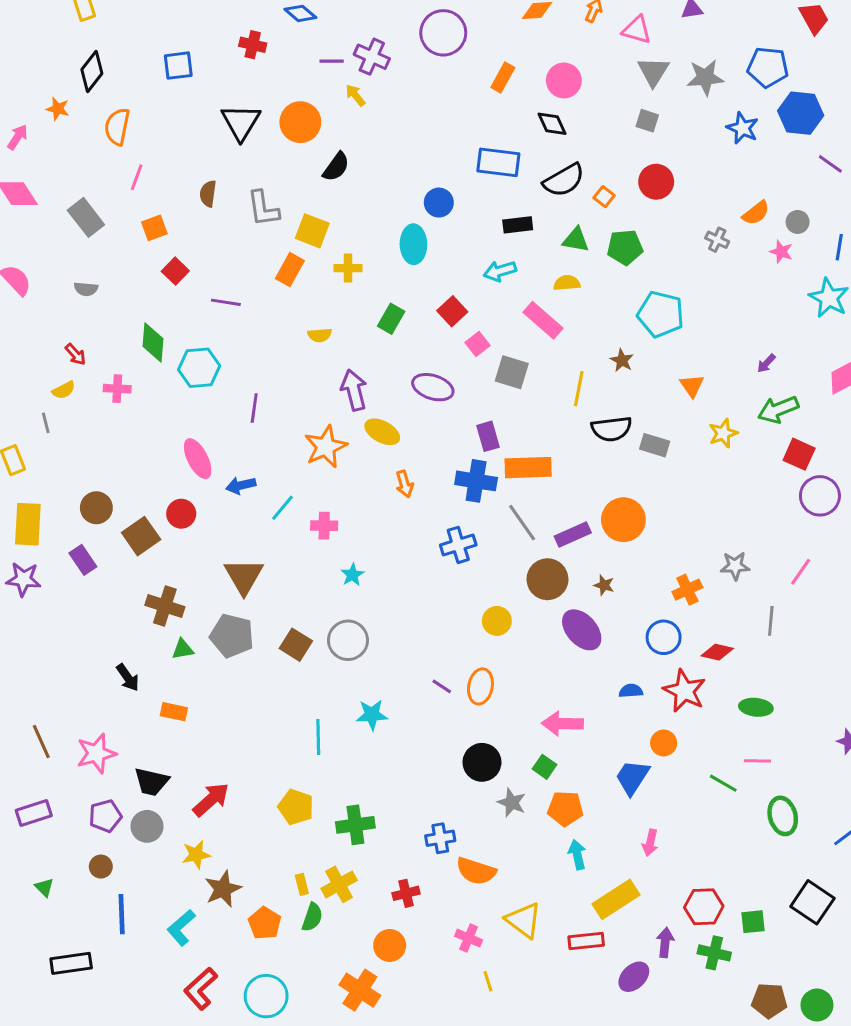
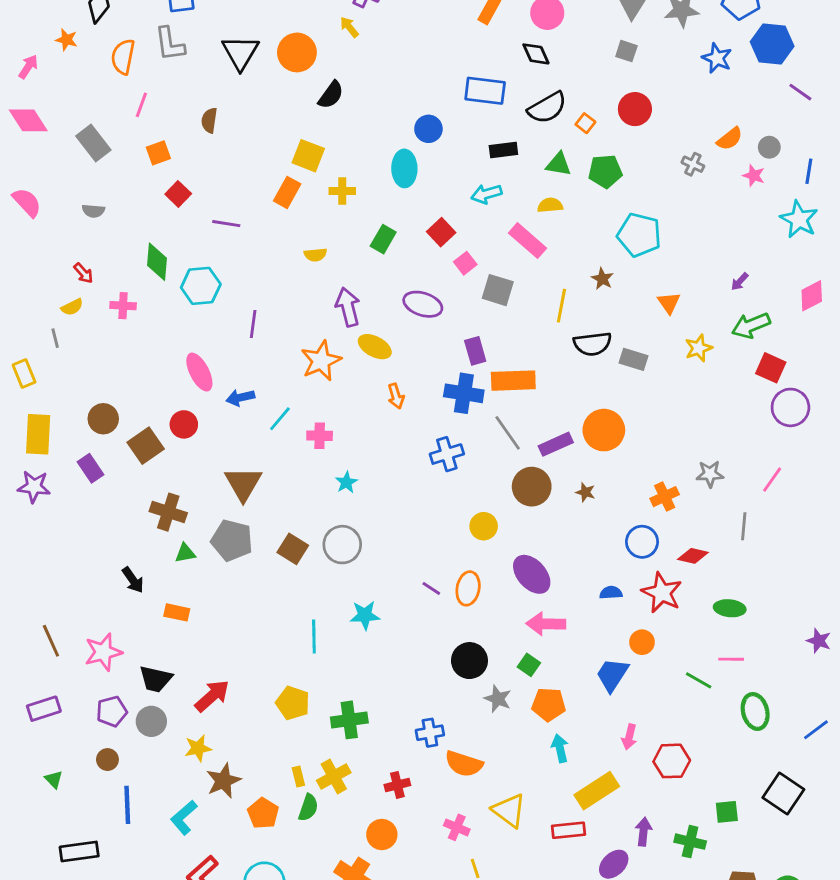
gray L-shape: (263, 209) -> (170, 44), moved
purple ellipse: (582, 630) -> (532, 574), moved
red hexagon: (704, 907) -> (672, 761), moved

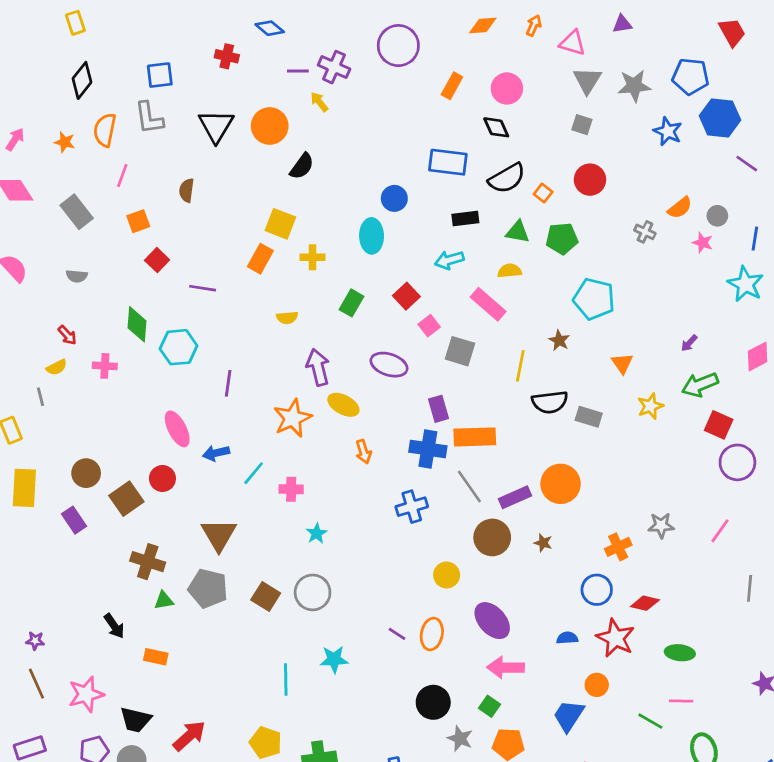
orange star: (66, 40) -> (65, 142), moved
purple star: (34, 487) -> (35, 641), moved, size x0.6
gray line: (744, 526) -> (750, 588), moved

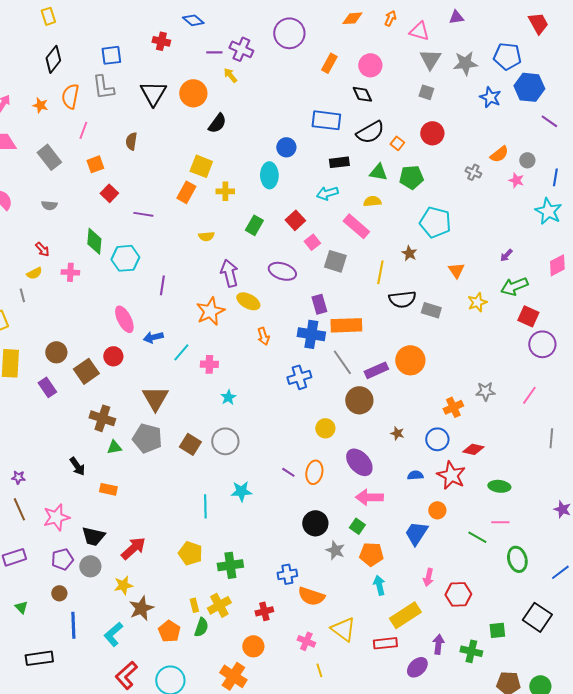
brown star: (543, 543) -> (397, 433), moved

